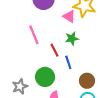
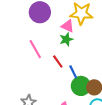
green star: (72, 38) -> (66, 39), moved
green circle: (45, 77) -> (81, 86), moved

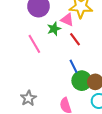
green star: (66, 39) -> (54, 29), moved
red line: (58, 62) -> (75, 39), moved

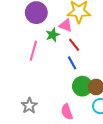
pink line: (34, 44) -> (33, 51), turned 48
blue line: (74, 66) -> (72, 63), moved

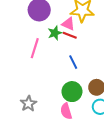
red line: (74, 45) -> (70, 35), moved, turned -32
green circle: (82, 86) -> (72, 92), moved

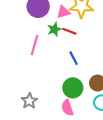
pink triangle: (68, 24) -> (63, 12), moved, turned -40

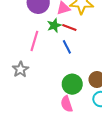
blue line: (74, 58) -> (67, 47), moved
gray star: (29, 101) -> (20, 69), moved

